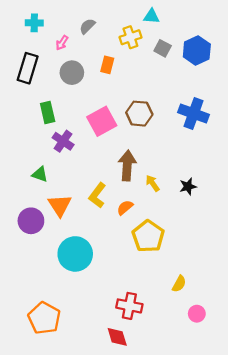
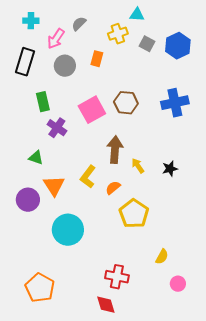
pink arrow: (62, 43) -> (56, 39), size x1.5
blue cross: (193, 114) -> (175, 103), turned -32

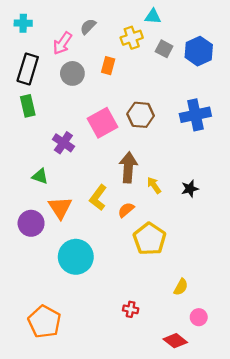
cyan cross: (31, 21) -> (23, 23), moved
green rectangle: (43, 102) -> (28, 106), moved
red cross: (117, 277) -> (131, 309), size x0.6
red diamond: (106, 305) -> (175, 341), moved, turned -35

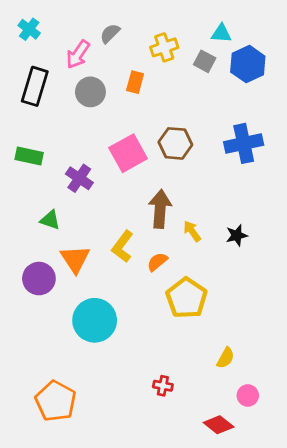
cyan triangle: (153, 16) -> (221, 33), moved
cyan cross: (23, 23) -> (29, 29), turned 36
green rectangle: (28, 106) -> (29, 156), moved, turned -65

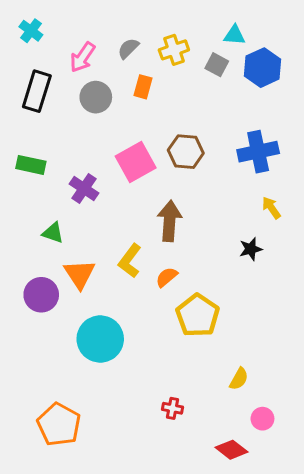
gray semicircle: (110, 33) -> (128, 48), moved
yellow arrow: (192, 231) -> (271, 208), moved

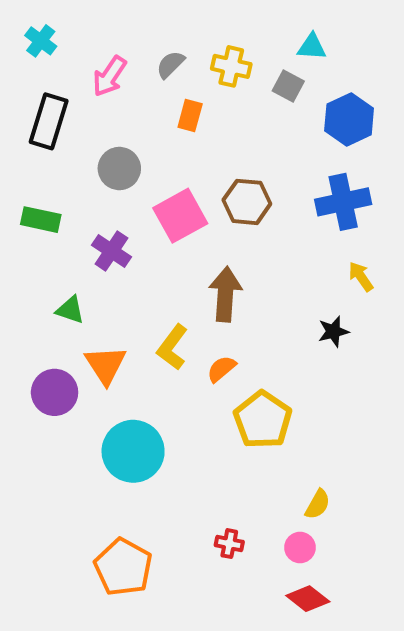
yellow cross: (174, 50) -> (231, 66), turned 32
blue hexagon: (262, 68) -> (349, 119), moved
gray circle: (96, 97) -> (119, 169), moved
pink circle: (262, 419) -> (300, 548), moved
orange pentagon: (59, 425) -> (123, 567), moved

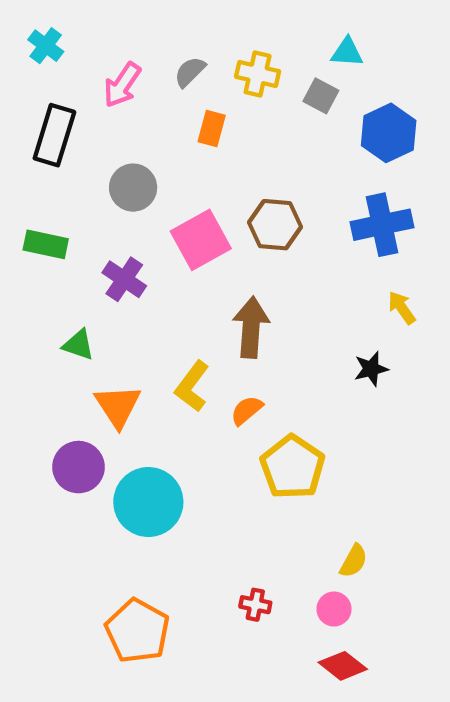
purple circle: (55, 392) -> (78, 467), moved

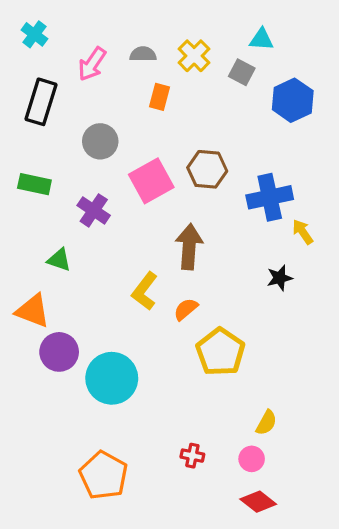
gray semicircle: (190, 72) -> (143, 54), turned 45
yellow cross: (258, 74) -> (194, 56), turned 32
blue cross: (382, 225) -> (270, 197), moved
orange triangle: (118, 406) -> (33, 311), moved, turned -36

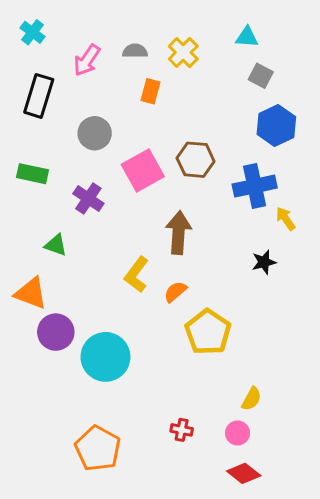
gray square: (242, 72) -> (261, 76), moved
blue hexagon: (293, 100) -> (276, 125), moved

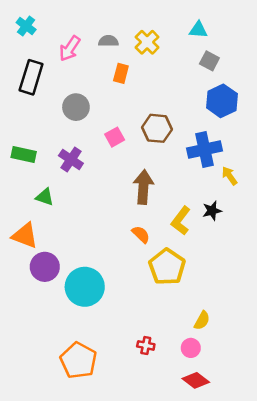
pink square: (143, 171) -> (115, 137), size x0.6
green rectangle: (32, 174) -> (24, 155), moved
yellow L-shape: (137, 275) -> (181, 221), moved
orange semicircle: (175, 292) -> (141, 234), turned 84

